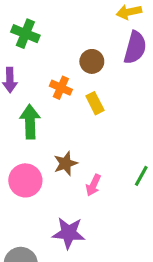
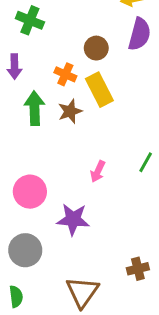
yellow rectangle: (95, 103) -> (99, 90), size x1.5
brown star: (66, 163) -> (70, 111), moved
pink circle: (25, 180) -> (30, 192), moved

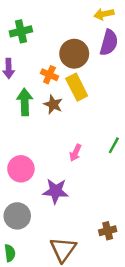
green cross: (30, 20) -> (21, 31), turned -35
brown circle: (96, 48) -> (74, 54), size x1.5
brown star: (70, 111) -> (53, 104), turned -30

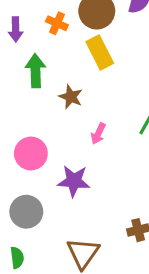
orange cross: (49, 75) -> (57, 23), moved
brown star: (53, 104) -> (71, 97), moved

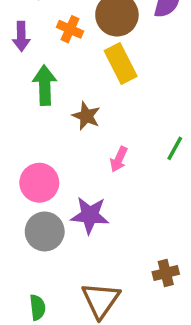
gray circle: (26, 212) -> (45, 231), moved
green semicircle: (17, 258) -> (37, 307), moved

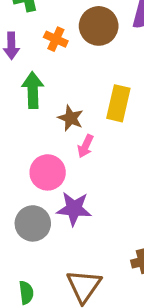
yellow rectangle: (121, 64) -> (118, 103), moved, turned 40
pink arrow: (119, 159) -> (85, 146), moved
pink circle: (39, 183) -> (48, 172), moved

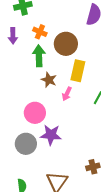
brown circle: (99, 26) -> (66, 44), moved
green arrow: (33, 90) -> (39, 56), moved
pink arrow: (85, 146) -> (67, 94), moved

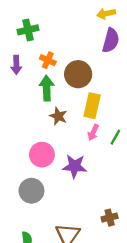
pink arrow: (67, 94) -> (93, 132), moved
purple star: (51, 135) -> (75, 166), moved

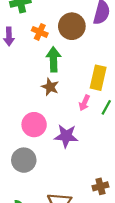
brown circle: (78, 74) -> (72, 26), moved
green arrow: (47, 88) -> (54, 59), moved
yellow rectangle: (92, 106) -> (98, 78), moved

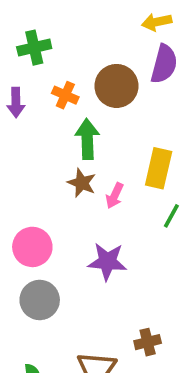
pink arrow: (84, 103) -> (115, 196), moved
pink circle: (34, 125) -> (32, 247), moved
brown cross: (100, 186) -> (148, 342), moved

